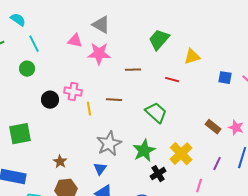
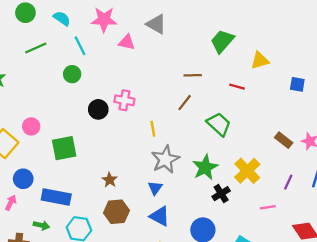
pink star: (99, 54) -> (104, 20), moved
brown line: (114, 100) -> (185, 103), moved, turned -56
yellow line: (89, 109) -> (153, 129), moved
pink line: (199, 186) -> (268, 207), turned 64

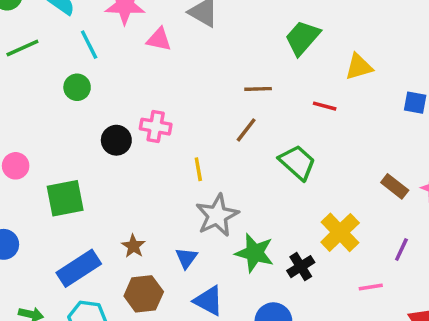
green star: (205, 167) -> (255, 253), moved, turned -30
blue triangle: (155, 188) -> (186, 258), moved
blue rectangle: (56, 197) -> (79, 268), moved, turned -44

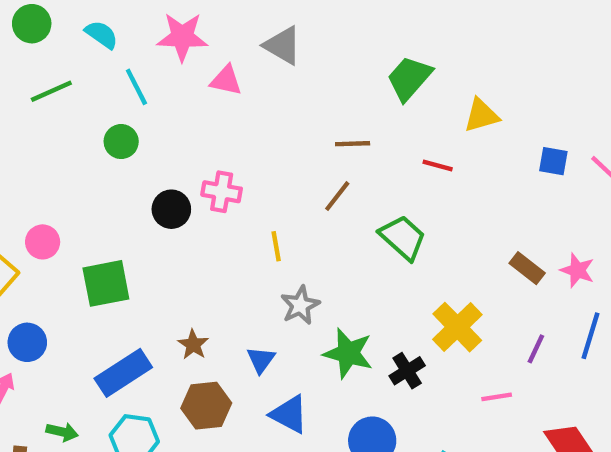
gray star: (217, 215) -> (300, 305), size x0.7

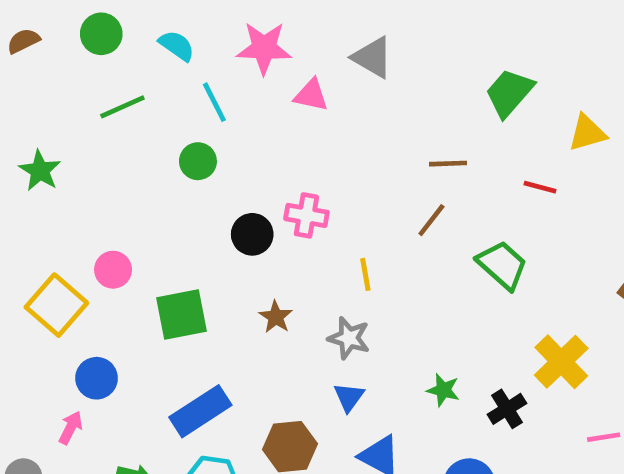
gray star: (300, 305) -> (349, 338), moved, turned -30
brown star: (193, 345) -> (276, 317), moved
green star: (348, 353) -> (443, 390), size x0.6

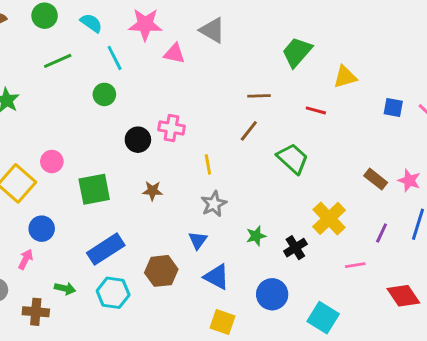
brown star: (276, 317) -> (153, 191), turned -30
gray star: (349, 338) -> (214, 204), moved, turned 30
green star: (443, 390) -> (256, 236), turned -30

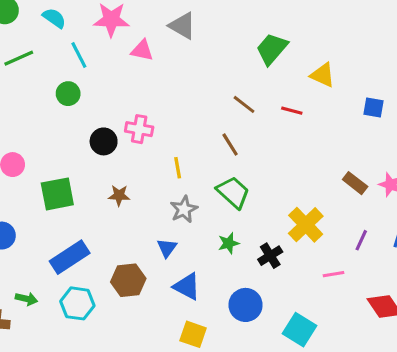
yellow triangle: (345, 77) -> (323, 75), turned 40
brown line: (259, 96) -> (244, 104), moved, turned 40
brown line: (249, 131) -> (230, 145), moved, turned -70
green trapezoid: (293, 159) -> (233, 192), moved

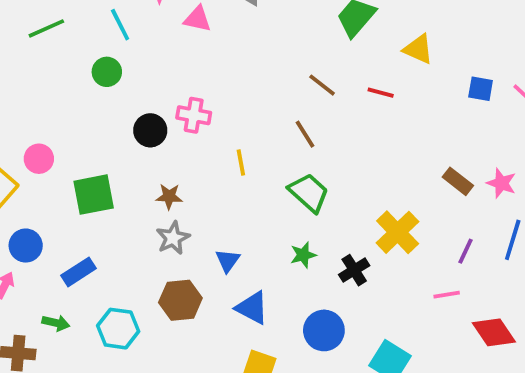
gray star: (184, 209) -> (173, 238), moved
blue rectangle: (70, 257) -> (79, 272), moved, size x0.7
pink line: (333, 274) -> (447, 295), moved

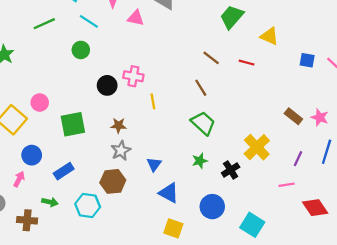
cyan line: (120, 25) -> (89, 21), turned -30
yellow line: (241, 162) -> (153, 101), moved
brown hexagon: (180, 300) -> (113, 181), moved

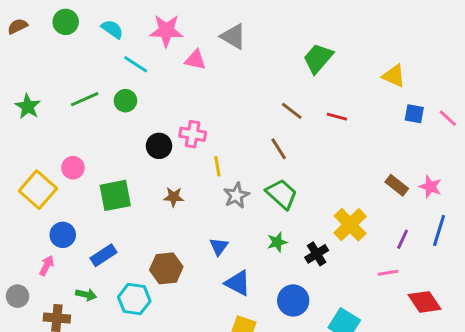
green line: (44, 24) -> (85, 99), moved
yellow triangle: (269, 36) -> (394, 76), moved
gray star: (121, 151) -> (236, 195), moved

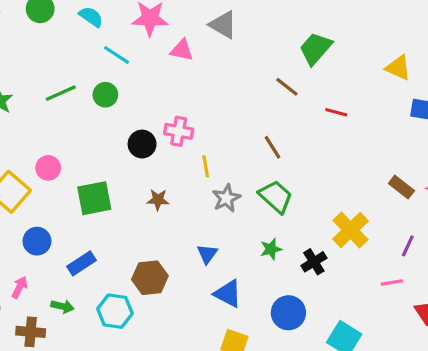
brown line: (292, 111) -> (287, 87), moved
pink arrow: (47, 265) -> (19, 287), moved

